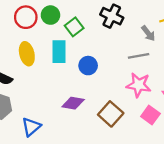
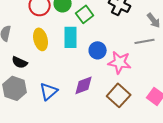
pink star: (139, 85) -> (120, 62), moved
purple diamond: (73, 103) -> (84, 85), turned -30
blue triangle: (31, 127) -> (49, 91), moved

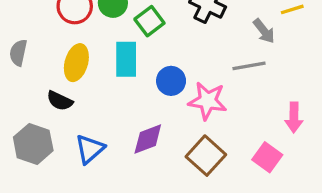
yellow ellipse: (41, 39) -> (76, 63), turned 30
black semicircle: (20, 62) -> (60, 101), moved

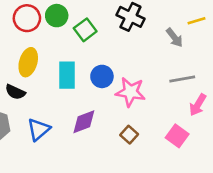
cyan rectangle: (126, 59) -> (67, 75), moved
gray line: (249, 66) -> (182, 79), moved
pink arrow: (294, 117) -> (198, 105), turned 30
brown square: (206, 156) -> (129, 135), size x0.6

